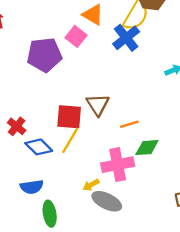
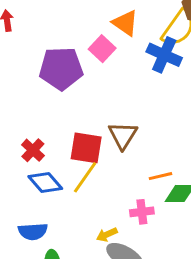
blue cross: (126, 38) -> (164, 55), turned -32
orange line: (129, 124) -> (160, 176), moved
red cross: (17, 126) -> (33, 150), moved
pink cross: (118, 165) -> (142, 212), size x0.6

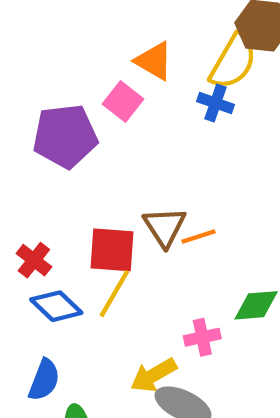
blue cross: (164, 55) -> (215, 103), size x0.7
orange line: (160, 176) -> (198, 237), moved
blue semicircle: (33, 231) -> (44, 380), turned -60
yellow arrow: (107, 235) -> (154, 375), size x1.5

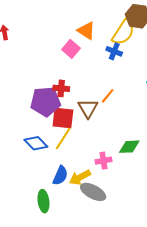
purple pentagon: (65, 136) -> (46, 102), moved
orange line: (198, 237) -> (108, 96), moved, turned -35
red cross: (34, 260) -> (61, 88), moved, turned -35
blue semicircle: (44, 380) -> (60, 176), moved

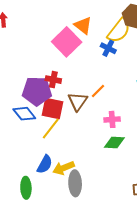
pink square: (71, 49) -> (67, 42), size x1.6
blue diamond: (36, 143) -> (24, 114), moved
pink cross: (103, 161) -> (112, 119), moved
gray ellipse: (93, 192) -> (75, 183), turned 55

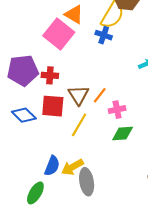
purple pentagon: (37, 91) -> (23, 70), moved
orange line: (98, 91) -> (100, 95), moved
yellow line: (51, 129) -> (79, 125), moved
green ellipse: (26, 188) -> (35, 193), turned 40

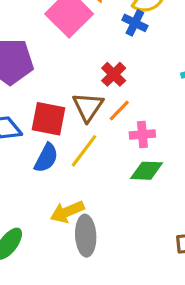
red cross: (50, 75) -> (114, 74), moved, turned 35
blue semicircle: (52, 166) -> (46, 158), moved

